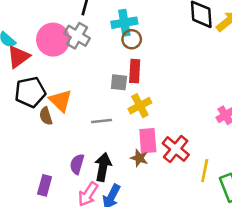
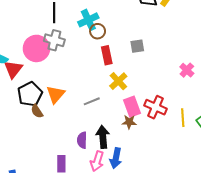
gray square: (119, 82) -> (137, 46), moved
orange triangle: (61, 101) -> (56, 94), turned 42
brown semicircle: (46, 116) -> (37, 111), moved

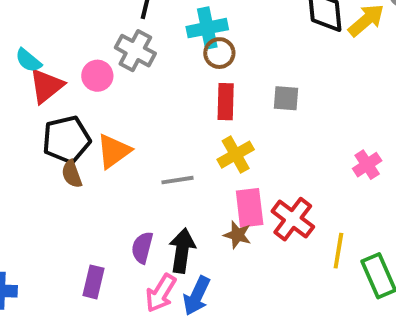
pink circle: (36, 48) -> (97, 76), moved, size x0.6

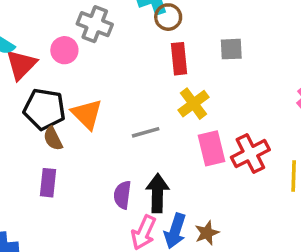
black pentagon: (66, 139) -> (44, 109), turned 30
orange triangle: (114, 151) -> (87, 114), turned -32
red cross: (293, 219) -> (250, 154), turned 33
brown star: (237, 235) -> (207, 233), moved, turned -30
purple rectangle: (94, 282) -> (48, 183), moved

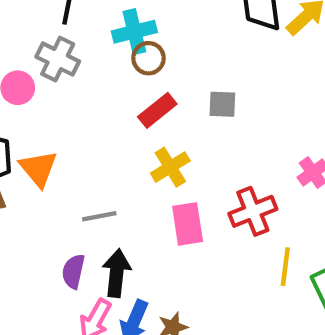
red rectangle: (179, 59) -> (157, 110), turned 52
gray line: (146, 132) -> (99, 216), moved
red cross: (250, 154) -> (253, 211), moved

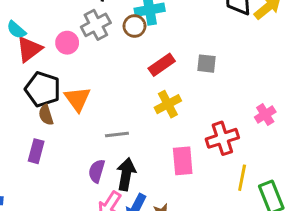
brown circle: (149, 58) -> (134, 26), moved
gray cross: (58, 59) -> (96, 25), turned 32
pink rectangle: (188, 224) -> (183, 161), moved

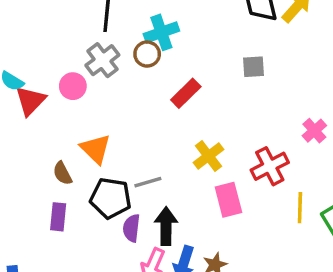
gray square: (207, 64) -> (253, 67), moved
black pentagon: (43, 89) -> (111, 198), moved
yellow cross: (168, 104) -> (209, 156), moved

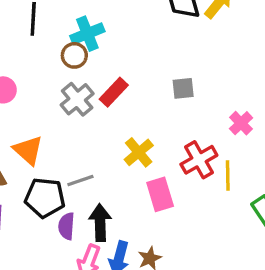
gray cross: (102, 60) -> (77, 99), moved
gray square: (253, 67) -> (183, 88), moved
yellow line: (300, 208) -> (228, 175), moved

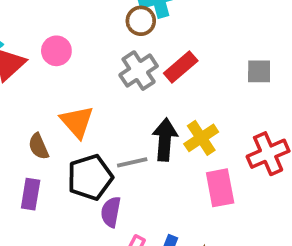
black pentagon: (45, 198) -> (90, 177), turned -30
black arrow: (100, 223) -> (165, 140), moved

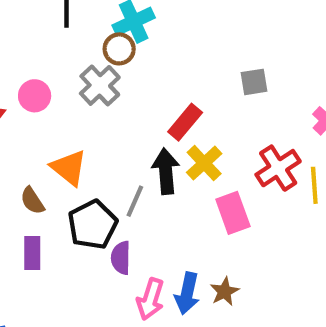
red rectangle: (181, 67) -> (185, 122), moved
gray cross: (139, 71) -> (100, 85), moved
gray line: (132, 162) -> (135, 201), turned -44

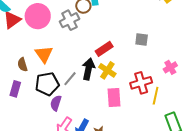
pink circle: (35, 96) -> (38, 16), size x1.6
yellow cross: (204, 163) -> (107, 70), turned -30

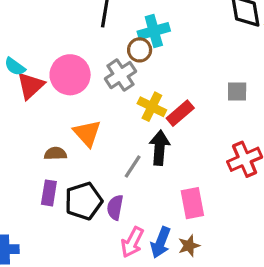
brown semicircle: (22, 65) -> (55, 154), turned 112
yellow cross: (107, 70) -> (152, 107), moved
black pentagon: (47, 84) -> (84, 201), moved
pink rectangle: (114, 97) -> (192, 203), moved

